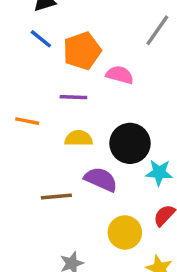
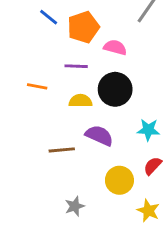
black circle: (130, 143) -> (115, 89), moved

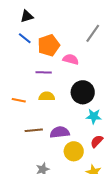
orange line: (37, 86) -> (19, 100), moved
black circle: (115, 89) -> (83, 92), moved
purple semicircle: (99, 135) -> (60, 132), moved, turned -30

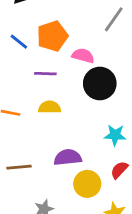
blue line: (25, 38) -> (19, 42), moved
black circle: (83, 92) -> (100, 83), moved
brown line: (34, 130) -> (19, 167), moved

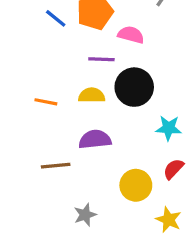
purple line: (45, 74) -> (101, 59), moved
black circle: (100, 83) -> (134, 87), moved
purple semicircle: (68, 157) -> (95, 139), moved

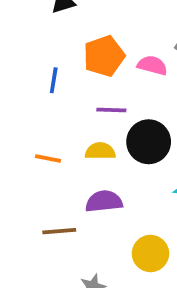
blue line: (56, 18) -> (54, 80), moved, turned 60
pink semicircle: (131, 35) -> (152, 65), moved

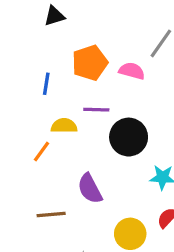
yellow semicircle: (100, 151) -> (64, 126), moved
orange line: (48, 159) -> (41, 152), turned -65
purple semicircle: (104, 201) -> (90, 189), turned -112

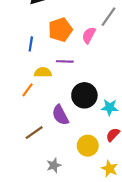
pink semicircle: (132, 71) -> (89, 35), turned -77
black circle: (129, 137) -> (84, 95), moved
brown line: (51, 214) -> (34, 133), turned -30

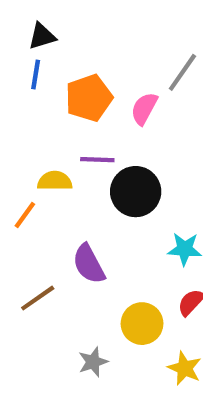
blue line: (31, 44) -> (36, 75), moved
black circle: (84, 95) -> (136, 192), moved
gray star: (54, 165) -> (93, 362), moved

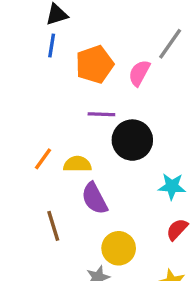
yellow semicircle: (55, 181) -> (77, 164), moved
brown line: (38, 298) -> (53, 226), turned -72
yellow circle: (142, 324) -> (119, 248), moved

